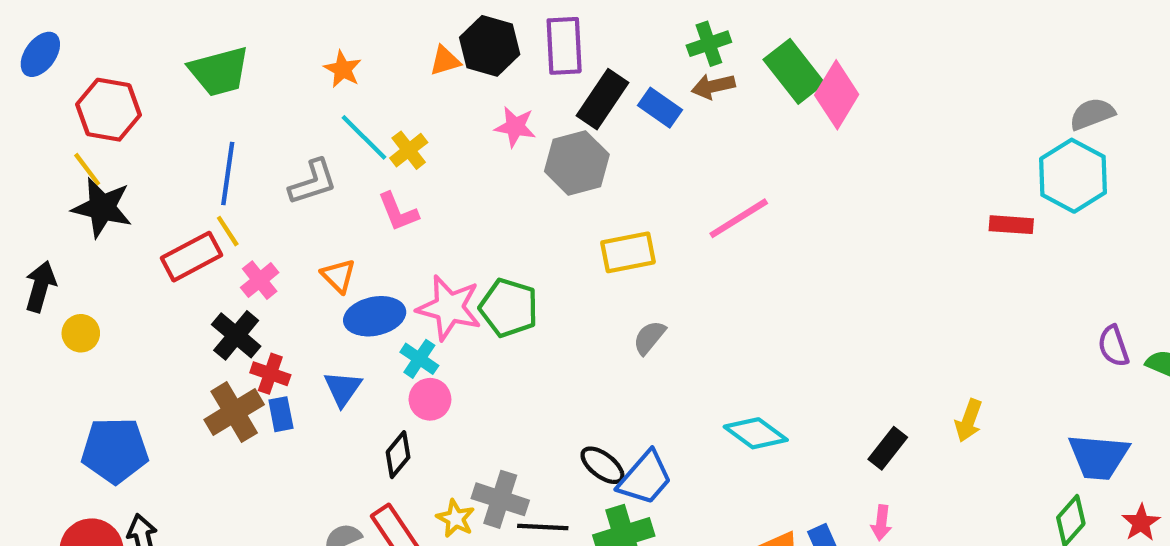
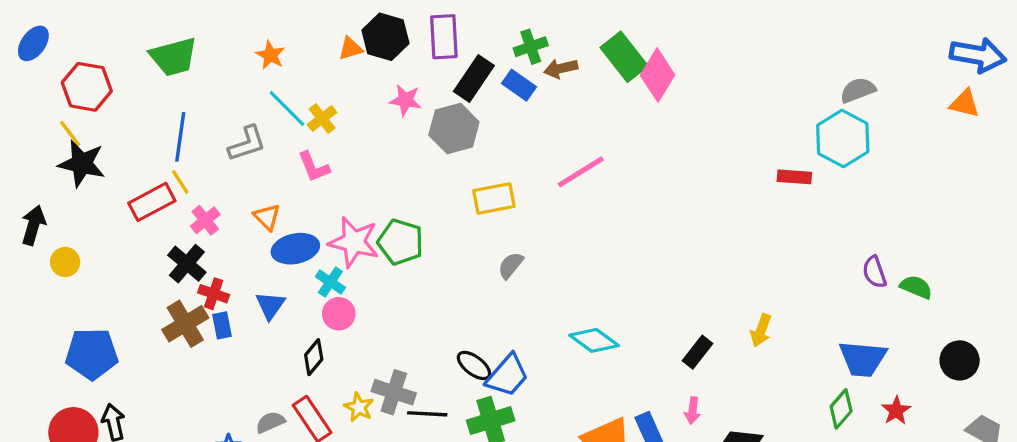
green cross: (709, 44) -> (531, 47), moved

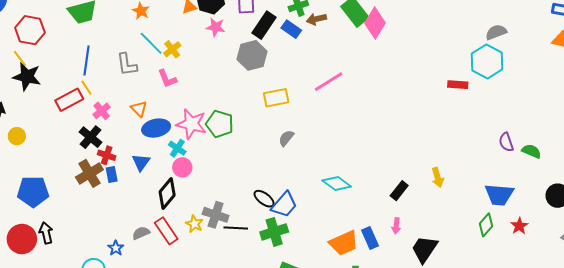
pink star: (406, 100) -> (216, 27), moved
gray L-shape: (247, 144) -> (127, 64), turned 100
yellow arrow: (761, 330) -> (438, 177), turned -36
black diamond: (314, 357) -> (167, 194), size x1.4

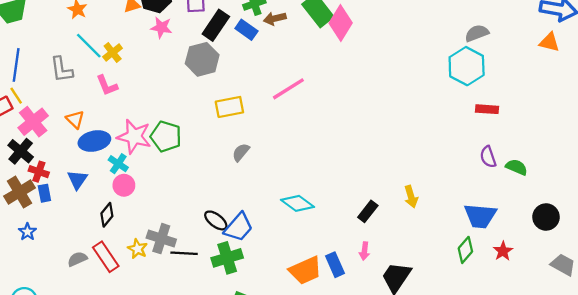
red rectangle: (458, 85) -> (487, 109), moved
pink cross: (102, 111) -> (33, 122), size x1.5
black diamond: (167, 194) -> (107, 215), size x0.7
blue star: (116, 248) -> (27, 232), moved

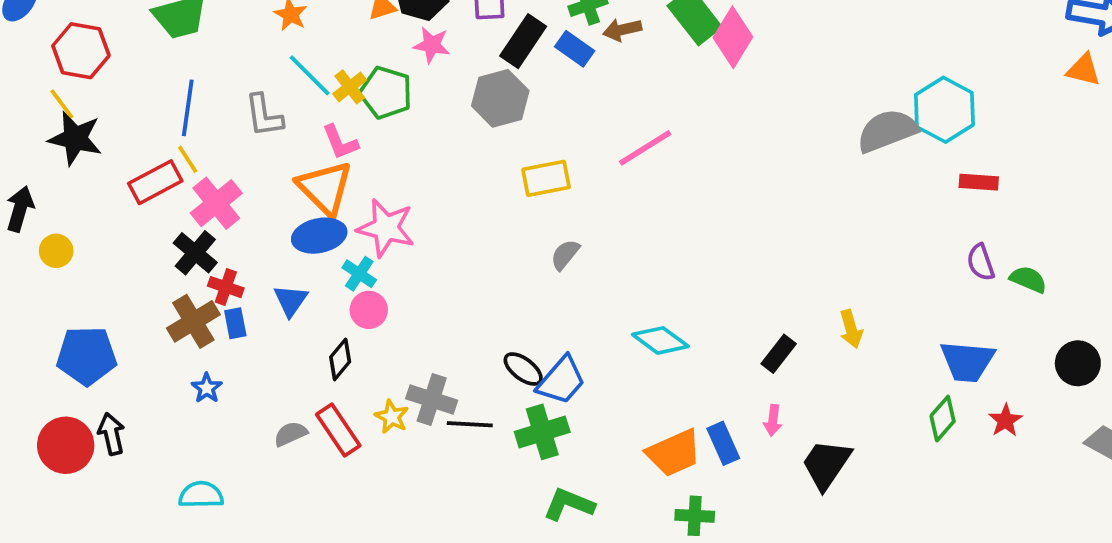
gray semicircle: (477, 33) -> (887, 131), moved, size x1.5
orange triangle: (75, 119) -> (325, 188), moved, size x1.8
green pentagon: (166, 136) -> (386, 93), moved

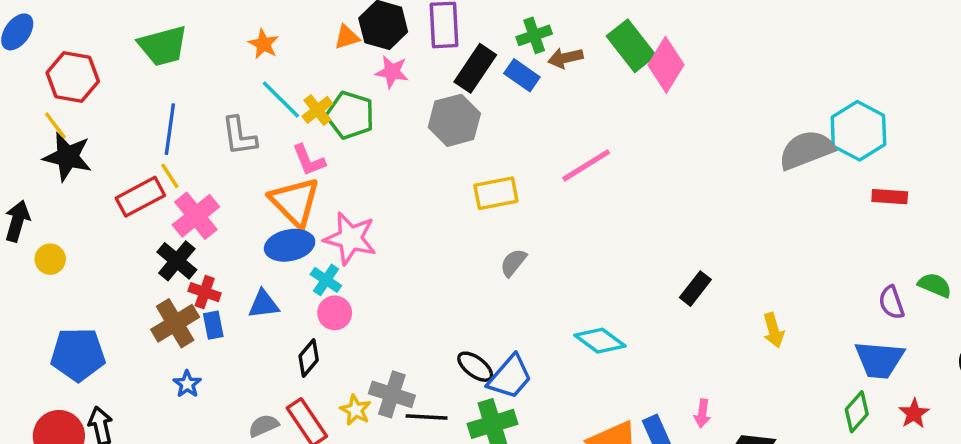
purple semicircle: (981, 262) -> (891, 302), moved
blue triangle: (291, 300) -> (264, 304), turned 48
black rectangle: (779, 354) -> (695, 289), moved

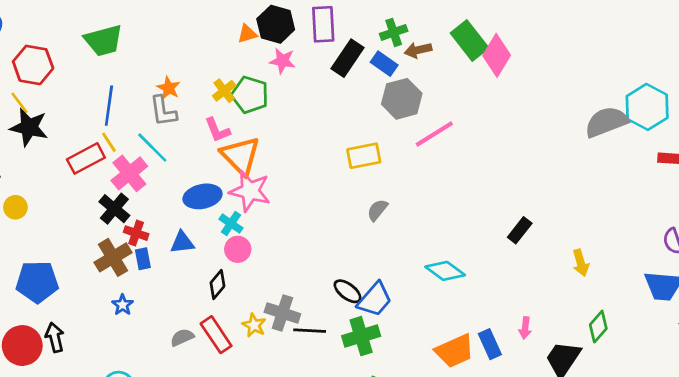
orange star: (264, 44) -> (169, 88), moved
cyan line: (281, 100) -> (152, 148), moved
gray hexagon: (454, 120) -> (402, 99), moved
orange triangle: (295, 202) -> (240, 156), moved
green diamond: (857, 412) -> (598, 327), moved

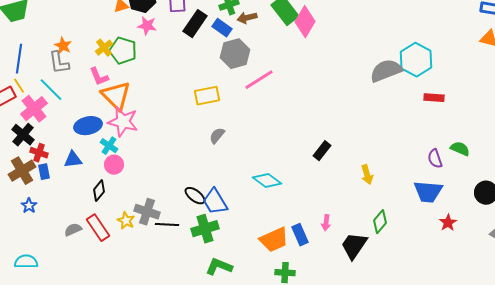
blue trapezoid: (375, 299) -> (215, 202), turned 108

